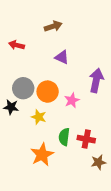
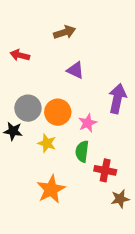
green semicircle: (64, 137) -> (82, 151), moved

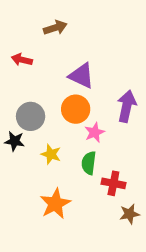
brown arrow: (65, 32) -> (55, 28), moved
purple triangle: (75, 70) -> (81, 76), size x1.4
orange circle: (58, 112) -> (76, 109), moved

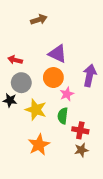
red arrow: (22, 60) -> (15, 60), moved
yellow star: (51, 154) -> (36, 110), size x1.5
brown star: (129, 214) -> (81, 150), moved

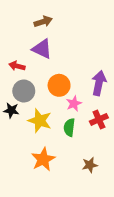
purple triangle: (58, 54) -> (42, 49), moved
red cross: (80, 130) -> (99, 119), moved, turned -35

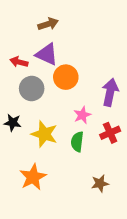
red arrow: (17, 66) -> (19, 62), moved
orange circle: (59, 85) -> (66, 77), moved
gray circle: (24, 91) -> (32, 89), moved
orange star: (43, 159) -> (33, 177), moved

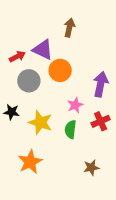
brown arrow: (48, 24) -> (69, 28), moved, turned -60
red arrow: (19, 62) -> (17, 57), turned 140

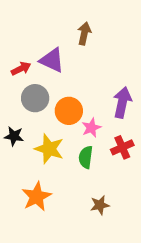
orange circle: (60, 70) -> (69, 111), moved
brown star: (91, 168) -> (100, 205), moved

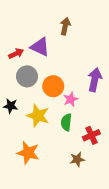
red cross: (122, 147) -> (91, 135), moved
orange star: (36, 197) -> (28, 153), turned -30

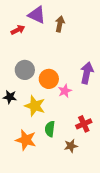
purple triangle: (40, 47) -> (37, 15), moved
red arrow: (16, 53) -> (18, 30), moved
green semicircle: (66, 122) -> (50, 129), moved

